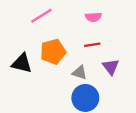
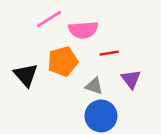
pink semicircle: (93, 17) -> (83, 30), moved, size x1.5
black triangle: (22, 63) -> (26, 75), turned 35

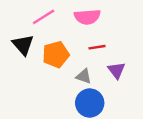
pink semicircle: (83, 30) -> (87, 17), moved
black triangle: (26, 75) -> (23, 45), moved

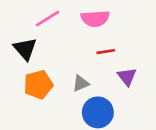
orange pentagon: (56, 54) -> (38, 85), moved
gray triangle: (84, 76) -> (81, 83), moved, turned -42

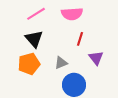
black triangle: (25, 49) -> (34, 39), moved
red line: (106, 52) -> (80, 39), turned -64

